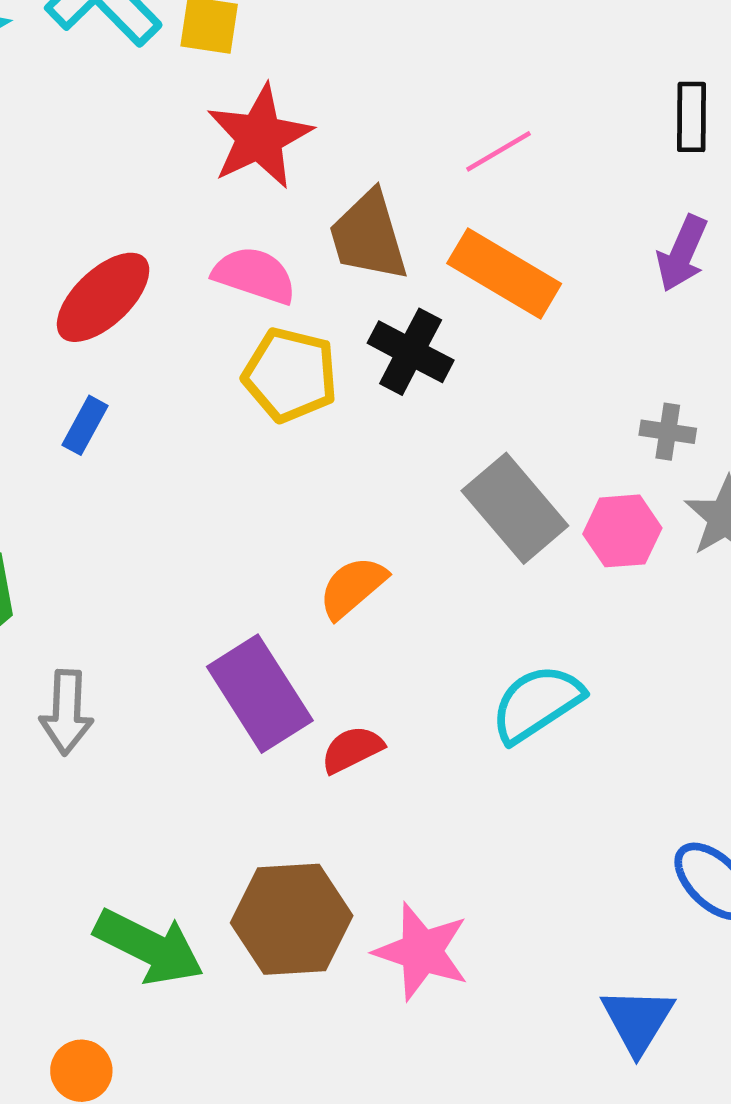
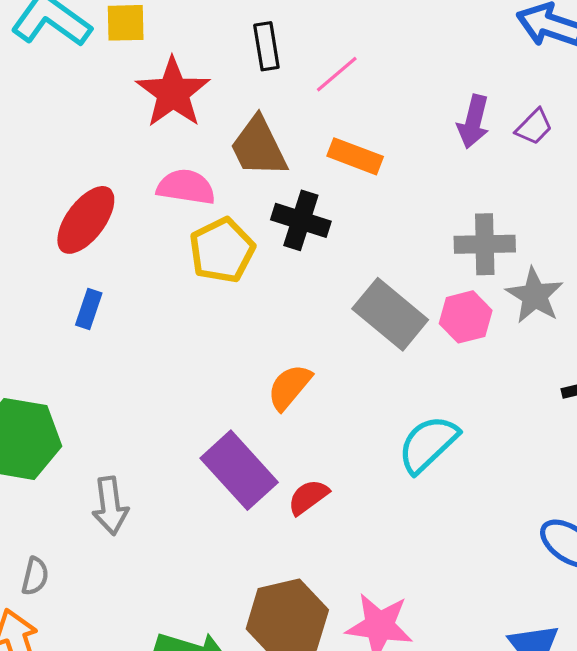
black rectangle: (691, 117) -> (266, 46), moved
orange rectangle: (504, 273) -> (355, 156), size x0.7
yellow pentagon: (290, 375) -> (222, 250), turned -30
gray cross: (668, 432) -> (485, 244), size x1.6

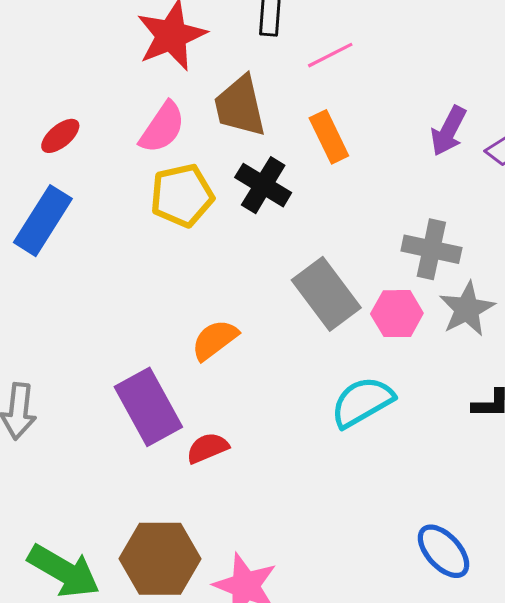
orange rectangle: (355, 156) -> (329, 137), turned 30
pink semicircle: (186, 187) -> (162, 128), turned 102
red ellipse: (86, 220) -> (60, 136), size x0.6
blue rectangle: (89, 309) -> (43, 221), size x1.8
cyan semicircle: (428, 444) -> (362, 402), moved

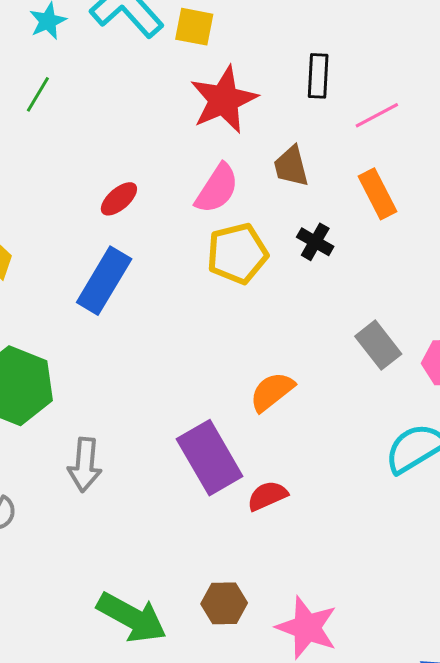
brown trapezoid: (240, 106) -> (291, 166), size x0.7
black cross: (263, 185) -> (315, 242), size x0.7
gray rectangle: (326, 294) -> (378, 345), size x0.7
brown hexagon: (160, 559) -> (224, 603), size x0.6

